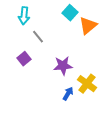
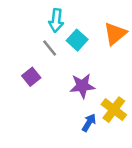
cyan square: (70, 13) -> (77, 40), moved
cyan arrow: (24, 16) -> (56, 20), moved

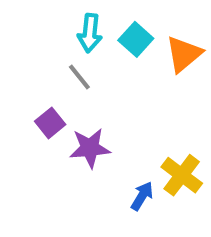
cyan square: (77, 40) -> (136, 39), moved
purple star: (82, 86) -> (90, 148), moved

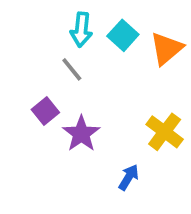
purple star: (90, 148) -> (81, 134), turned -30
yellow cross: (182, 175) -> (165, 132), moved

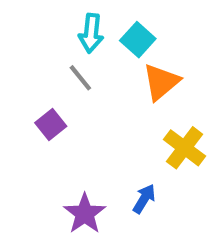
orange triangle: (166, 49) -> (161, 82), moved
purple star: (81, 134) -> (85, 214), moved

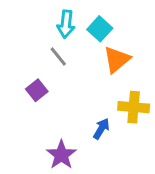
yellow cross: (184, 148) -> (134, 107), turned -32
blue arrow: (144, 199) -> (101, 129), moved

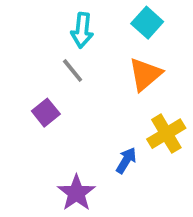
cyan square: (100, 29) -> (147, 23), moved
yellow cross: (134, 107) -> (166, 134), turned -36

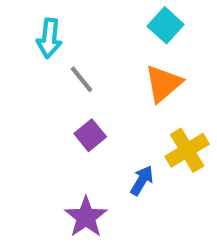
cyan arrow: (82, 30) -> (49, 38), moved
purple square: (46, 113) -> (90, 135), moved

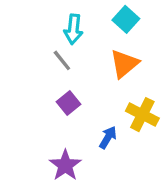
cyan arrow: (49, 38) -> (73, 29), moved
yellow cross: (187, 150) -> (142, 115), turned -32

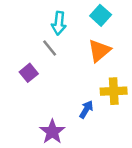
purple square: (69, 103) -> (29, 73), moved
yellow cross: (142, 115) -> (114, 91), turned -30

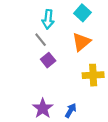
purple square: (29, 73) -> (48, 60), moved
blue arrow: (86, 109) -> (71, 110), moved

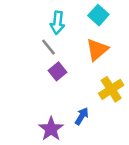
yellow cross: (93, 75) -> (111, 89), turned -30
blue arrow: (71, 110) -> (82, 116), moved

